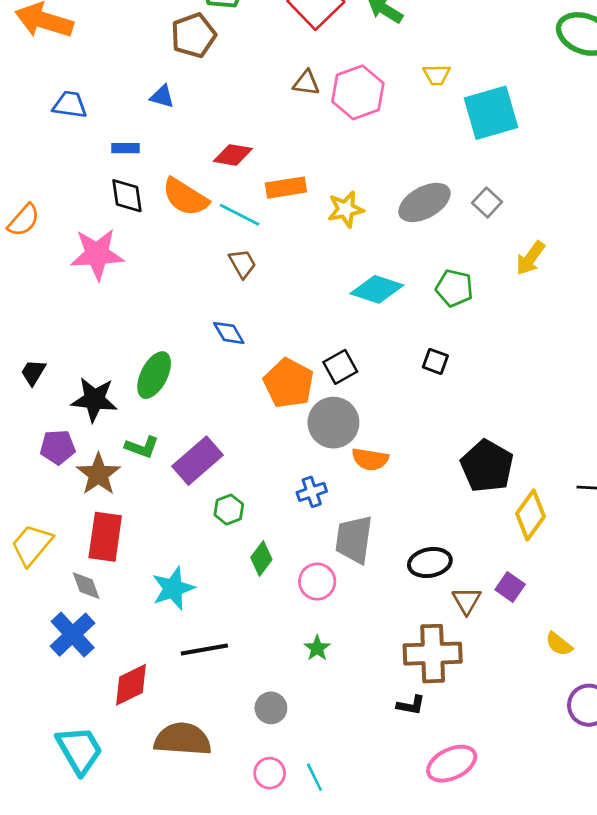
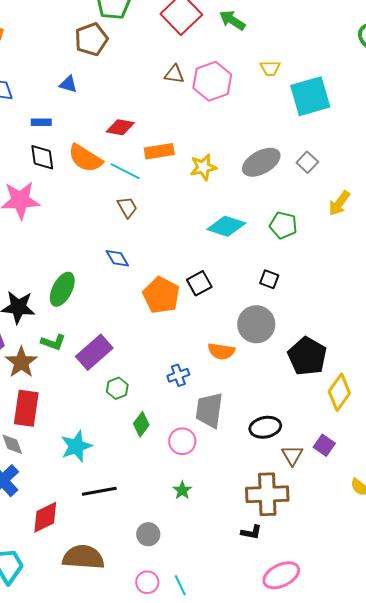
gray circle: (333, 423) -> (256, 324), moved

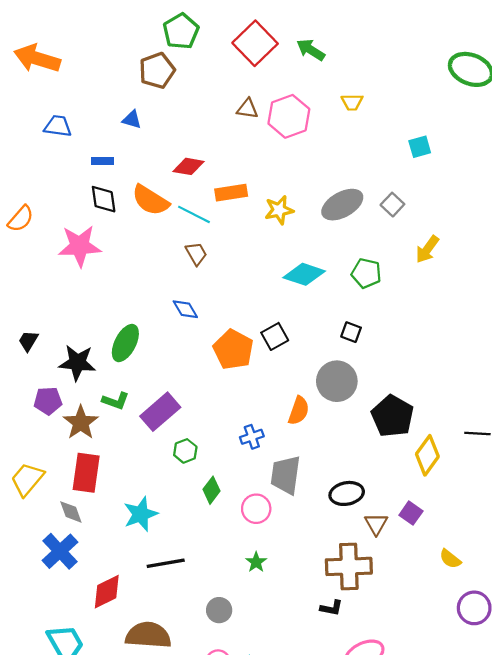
cyan square: (310, 96) -> (420, 147), moved, size x0.5
orange semicircle: (221, 351) -> (299, 411), turned -80

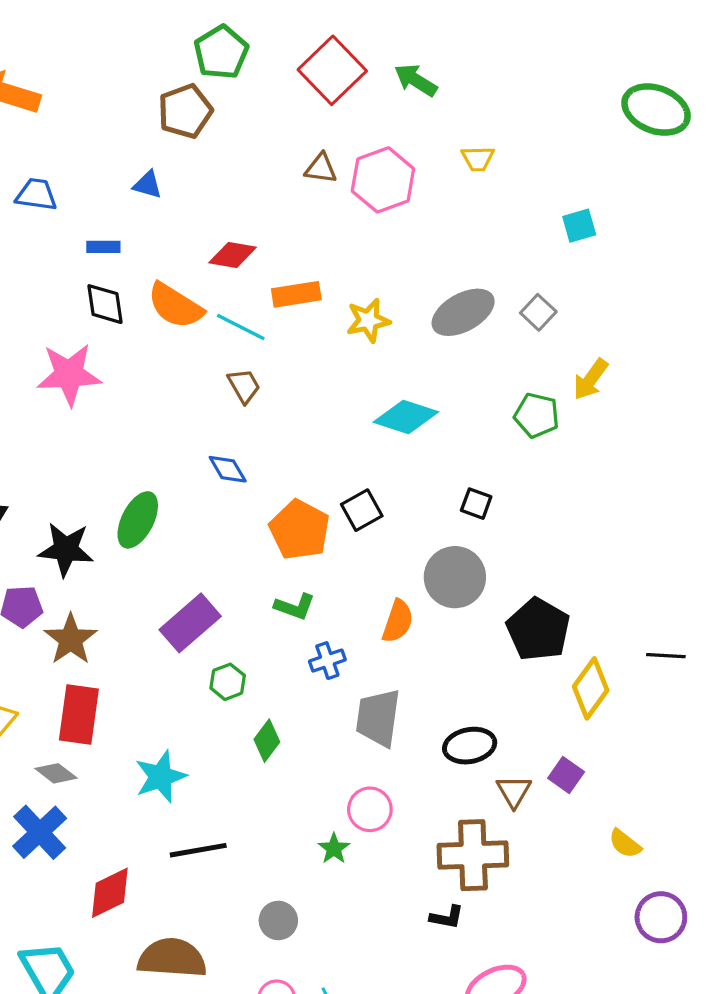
green pentagon: (366, 273) -> (537, 415), moved
green L-shape: (116, 401) -> (295, 607), moved
pink circle: (256, 509) -> (370, 809), moved
gray diamond: (71, 512) -> (56, 773), turned -32

